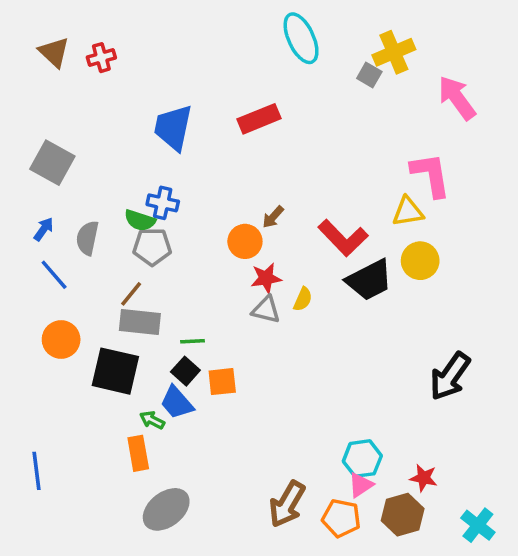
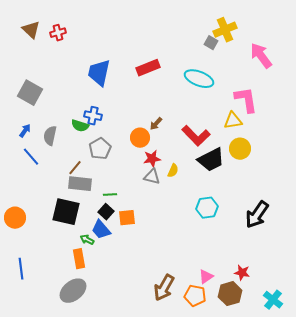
cyan ellipse: (301, 38) -> (199, 79), moved, turned -44
gray pentagon: (152, 247) -> (100, 149), moved, turned -30
orange circle: (61, 339) -> (15, 218), moved
cyan hexagon: (362, 459) -> (207, 208), moved
gray ellipse: (166, 509) -> (73, 291), moved

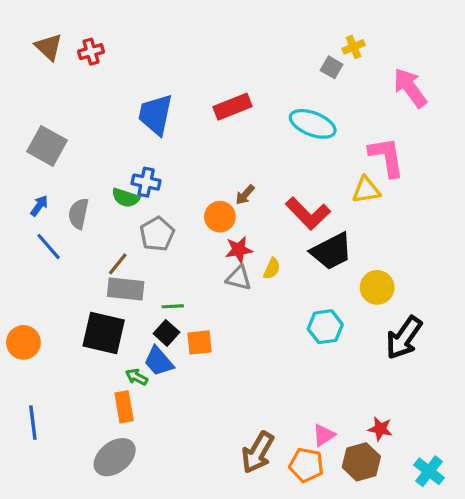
yellow cross: (225, 30) -> (354, 47), size x0.6
yellow circle: (240, 149) -> (377, 287), moved

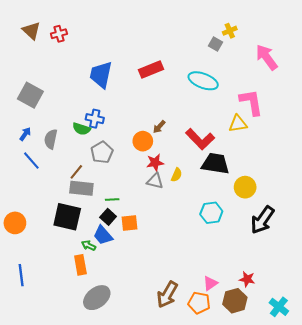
black trapezoid: (332, 251) -> (215, 164), turned -144
gray ellipse: (115, 457) -> (97, 298), moved

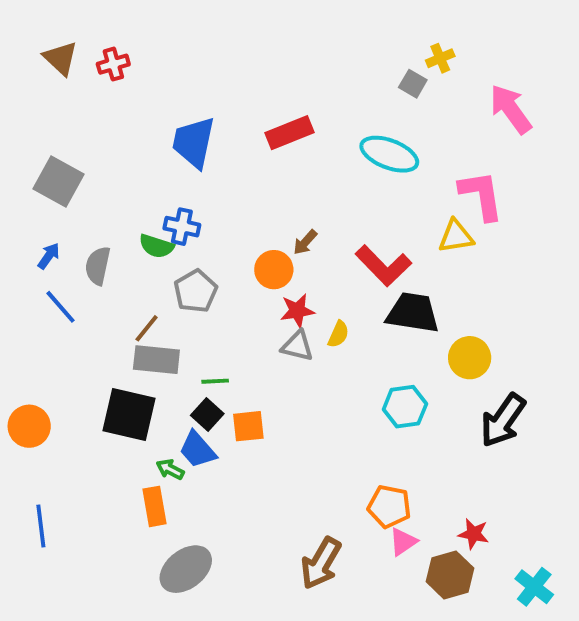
orange pentagon: (199, 303) -> (389, 506), moved

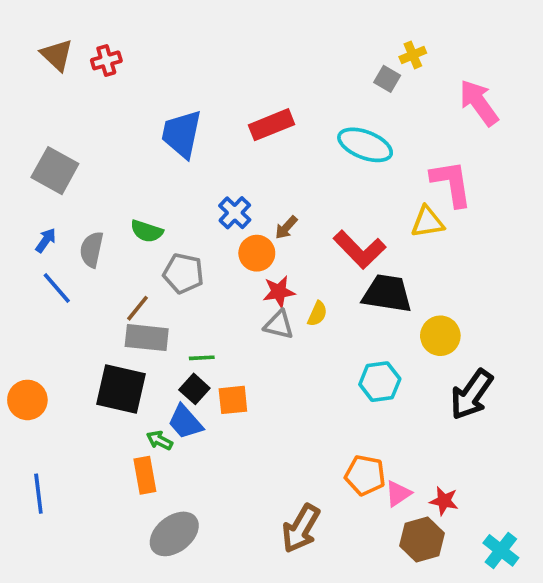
blue cross: (182, 227) -> (235, 213), moved, turned 32
gray pentagon: (196, 291) -> (183, 273), turned -30
pink triangle: (403, 542) -> (398, 494), moved

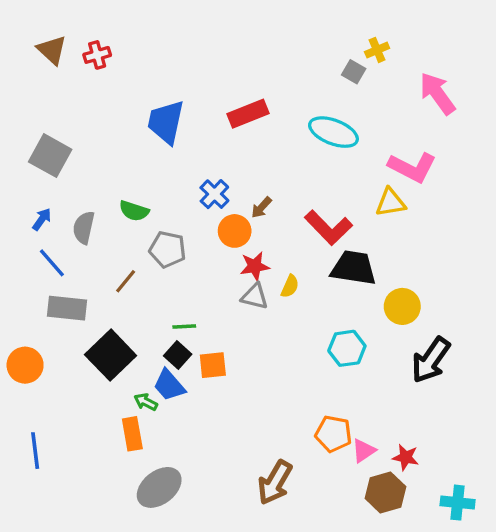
pink L-shape: (451, 183) -> (412, 167), turned 126
gray rectangle: (147, 338) -> (67, 308), moved
black square: (121, 389) -> (111, 355), turned 33
cyan cross: (501, 550) -> (458, 503), turned -32

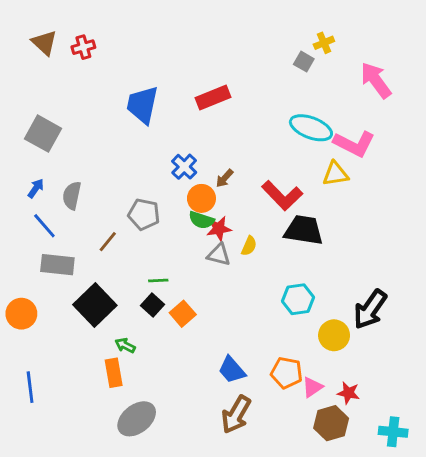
cyan ellipse: (333, 132) -> (311, 128), moved
green semicircle: (134, 211) -> (201, 220), moved
yellow circle: (402, 306) -> (334, 335), moved
orange square: (213, 365) -> (183, 314), turned -35
blue trapezoid: (169, 385) -> (232, 370), moved

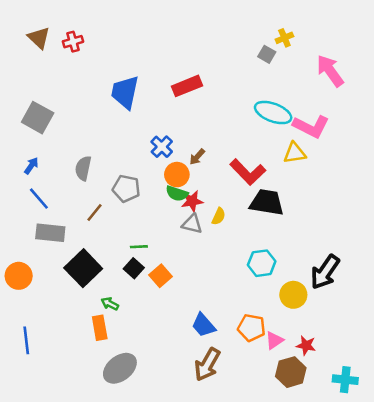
gray semicircle: (72, 196) -> (83, 168), moved

